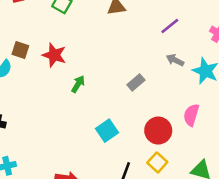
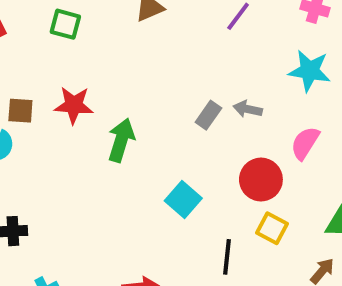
gray arrow: (175, 60) -> (248, 109), moved
green arrow: (78, 84) -> (121, 140), size x1.5
pink semicircle: (191, 115) -> (305, 143), turned 30

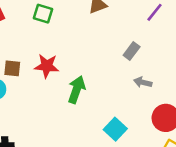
gray arrow: (248, 109) -> (143, 82), moved
gray rectangle: (208, 115) -> (132, 51), moved

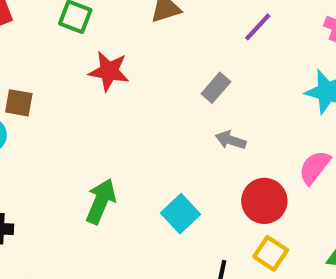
red star: (47, 66) -> (109, 71), moved
green arrow: (77, 90) -> (101, 201), moved

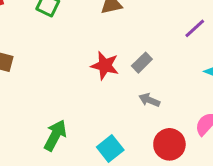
purple line: (258, 27) -> (195, 28), moved
red star: (109, 71) -> (105, 66), moved

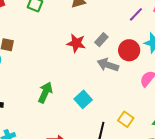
gray arrow: (149, 100) -> (108, 65), size x1.5
red circle: (169, 144) -> (129, 50), moved

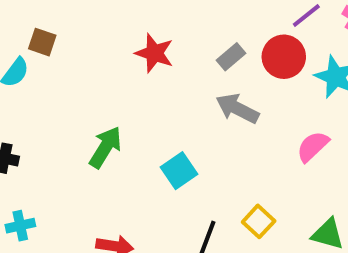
red star: (76, 43) -> (154, 53), moved
red circle: (129, 50) -> (284, 57), moved

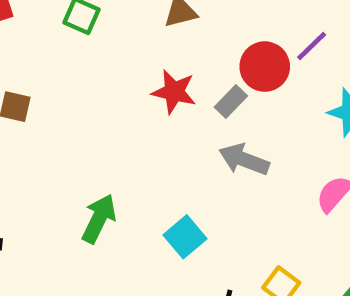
red star: (154, 53) -> (174, 92), moved
red circle: (284, 57) -> (265, 67), moved

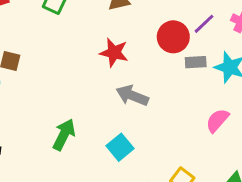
gray rectangle: (231, 102) -> (196, 62), moved, turned 42
gray arrow: (244, 160) -> (132, 96), moved

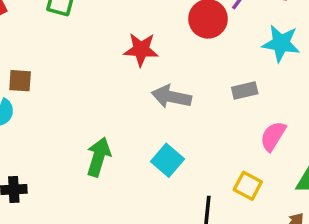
gray rectangle: (196, 62) -> (245, 91), moved
pink semicircle: (217, 120) -> (273, 136), moved

